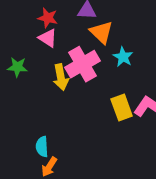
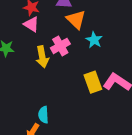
pink cross: (82, 64) -> (60, 46), size x0.7
cyan semicircle: (42, 147) -> (43, 115), moved

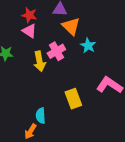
yellow rectangle: (93, 82) -> (73, 99), moved

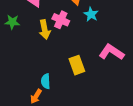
pink cross: (56, 51) -> (61, 20), turned -35

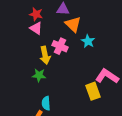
green star: (12, 22) -> (39, 75), moved
yellow rectangle: (77, 65) -> (93, 91), moved

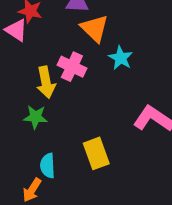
pink triangle: (36, 28) -> (16, 30), moved
yellow rectangle: (93, 91) -> (96, 153), moved

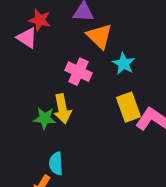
yellow arrow: (46, 82) -> (62, 109), moved
yellow rectangle: (96, 153) -> (128, 107), moved

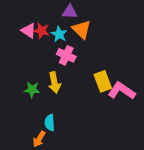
red star: (40, 20) -> (41, 31), moved
cyan star: (124, 64) -> (59, 34), moved
green star: (45, 118) -> (32, 90), moved

